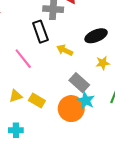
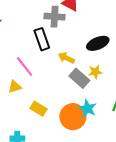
yellow star: (103, 63) -> (95, 72), moved
gray rectangle: (79, 83) -> (79, 78), moved
yellow triangle: (16, 96) -> (15, 87), moved

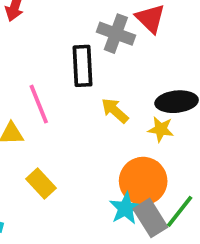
yellow star: (95, 72) -> (161, 129), moved
gray rectangle: (79, 78) -> (150, 218), moved
orange circle: (73, 117) -> (143, 181), moved

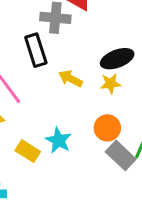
orange circle: (143, 181) -> (107, 128), size x0.7
cyan star: (126, 208) -> (59, 140), moved

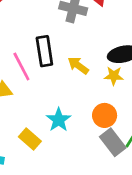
black rectangle: (36, 50) -> (44, 51), moved
yellow rectangle: (28, 151) -> (30, 139), moved

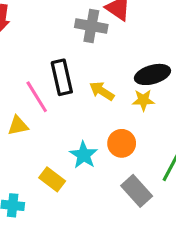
orange circle: (105, 115) -> (122, 143), moved
gray rectangle: (113, 142) -> (137, 191), moved

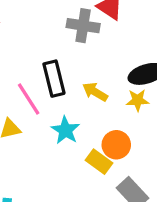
cyan star: (84, 155) -> (65, 130), moved
yellow rectangle: (52, 179) -> (99, 162), moved

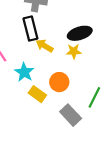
black rectangle: (54, 79) -> (30, 28), moved
yellow rectangle: (99, 162) -> (37, 94), moved

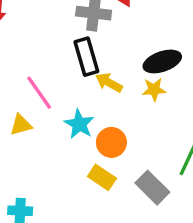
orange circle: (59, 82) -> (111, 142), moved
yellow rectangle: (37, 94) -> (102, 177), moved

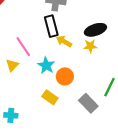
yellow triangle: (21, 125) -> (12, 65), turned -32
yellow rectangle: (102, 177) -> (50, 97), moved

